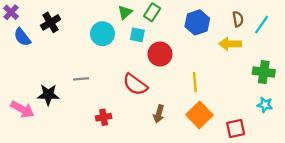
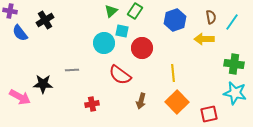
purple cross: (11, 12) -> (10, 11), turned -32
cyan circle: (102, 34) -> (104, 43), moved
cyan star: (265, 105) -> (235, 93), size x1.6

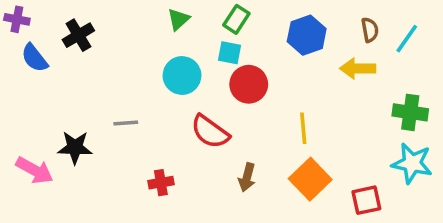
green triangle: (111, 11) -> (178, 19), moved
cyan square: (122, 31) -> (229, 53), moved

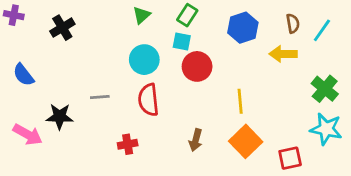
blue semicircle: (34, 58) -> (23, 75), moved
green cross: (410, 112) -> (325, 89), turned 32
red semicircle: (210, 132) -> (148, 100), moved, turned 48

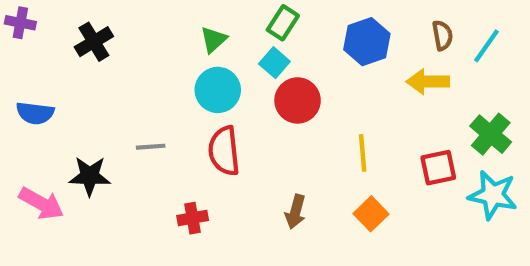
green triangle: (141, 15) -> (214, 40), moved
cyan square: (182, 41) -> (274, 63), turned 30
blue semicircle: (23, 75) -> (35, 113), turned -45
orange square: (246, 141) -> (371, 214), size x0.7
red square: (290, 158) -> (438, 168), moved

